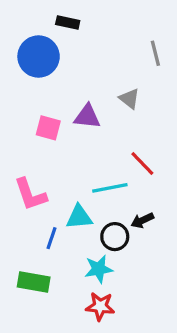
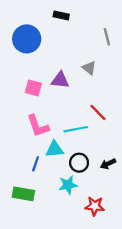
black rectangle: (68, 22) -> (61, 16), moved
pink L-shape: (30, 194) -> (38, 126), moved
black arrow: (142, 220) -> (108, 164), moved
red star: (100, 306) -> (95, 206), moved

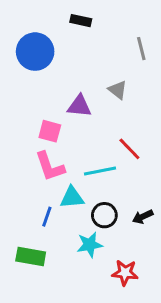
pink square: (33, 88) -> (50, 131), moved

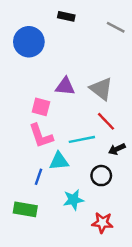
gray line: (141, 49) -> (116, 27), moved, turned -48
gray triangle: (118, 90) -> (101, 89), moved, size x1.5
black circle: (104, 215) -> (101, 176), moved
black arrow: (143, 217) -> (117, 149), moved

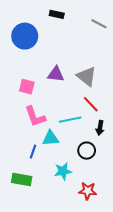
pink square: (41, 107) -> (27, 87), moved
black arrow: (117, 149) -> (100, 128), turned -56

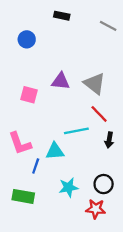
blue circle: (25, 36) -> (27, 39), size x0.6
pink L-shape: (35, 117) -> (20, 143), moved
black circle: (87, 151) -> (104, 184), moved

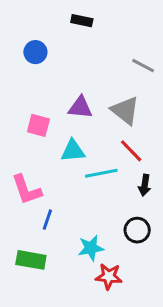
gray line: (108, 26) -> (143, 66), moved
cyan triangle: (55, 151) -> (73, 151), moved
black circle: (104, 184) -> (137, 230), moved
red star: (96, 209) -> (109, 276), moved

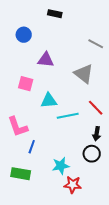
purple triangle: (80, 107) -> (46, 60), moved
red line: (131, 151) -> (96, 108), moved
black arrow: (145, 185) -> (97, 134), moved

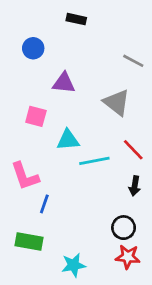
black circle: (92, 154) -> (124, 228), moved
cyan star: (61, 166) -> (73, 265), moved
red star: (73, 185) -> (128, 257), moved

